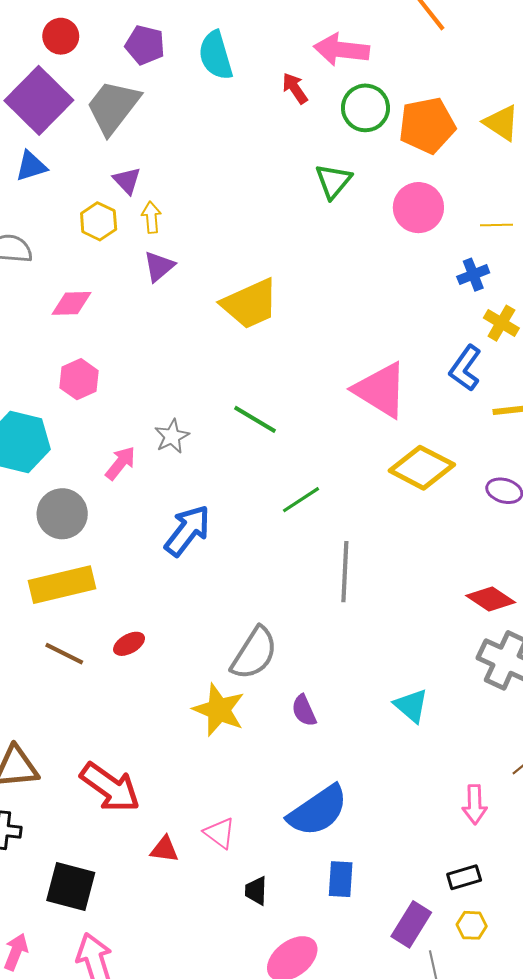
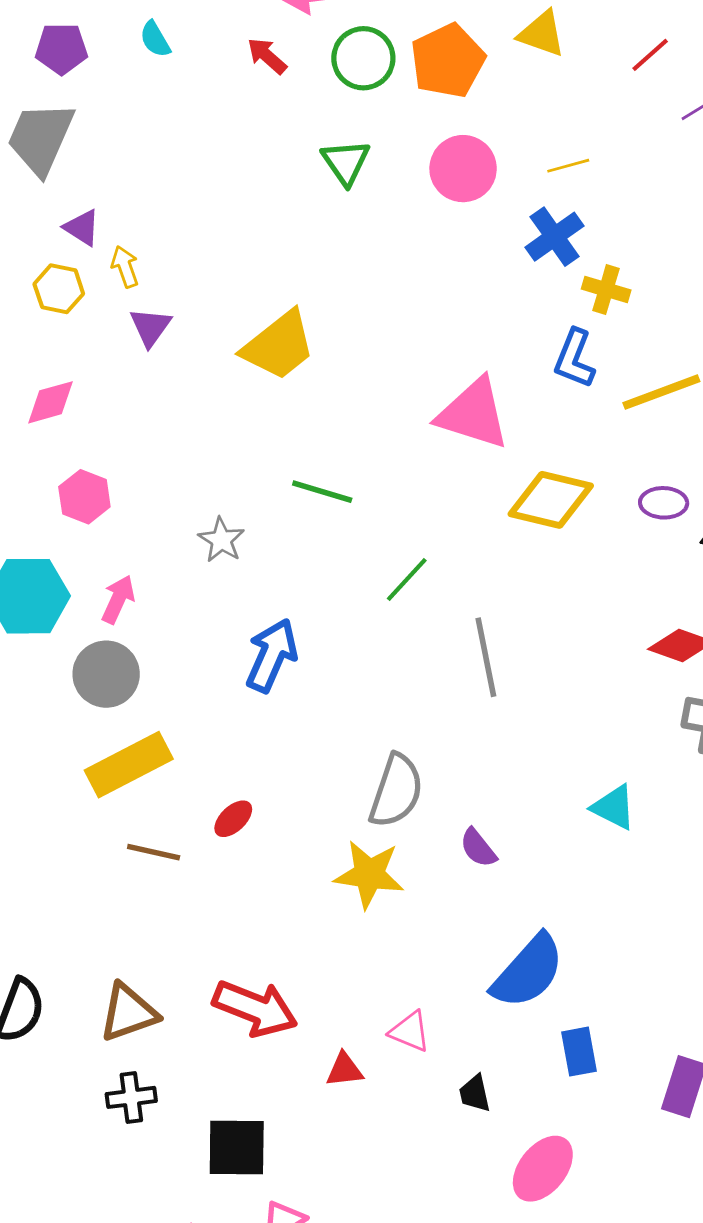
cyan semicircle: (216, 55) -> (155, 39), size x0.6
blue cross: (473, 275) -> (554, 237), size x1.4
pink arrow: (120, 463) -> (118, 599), moved

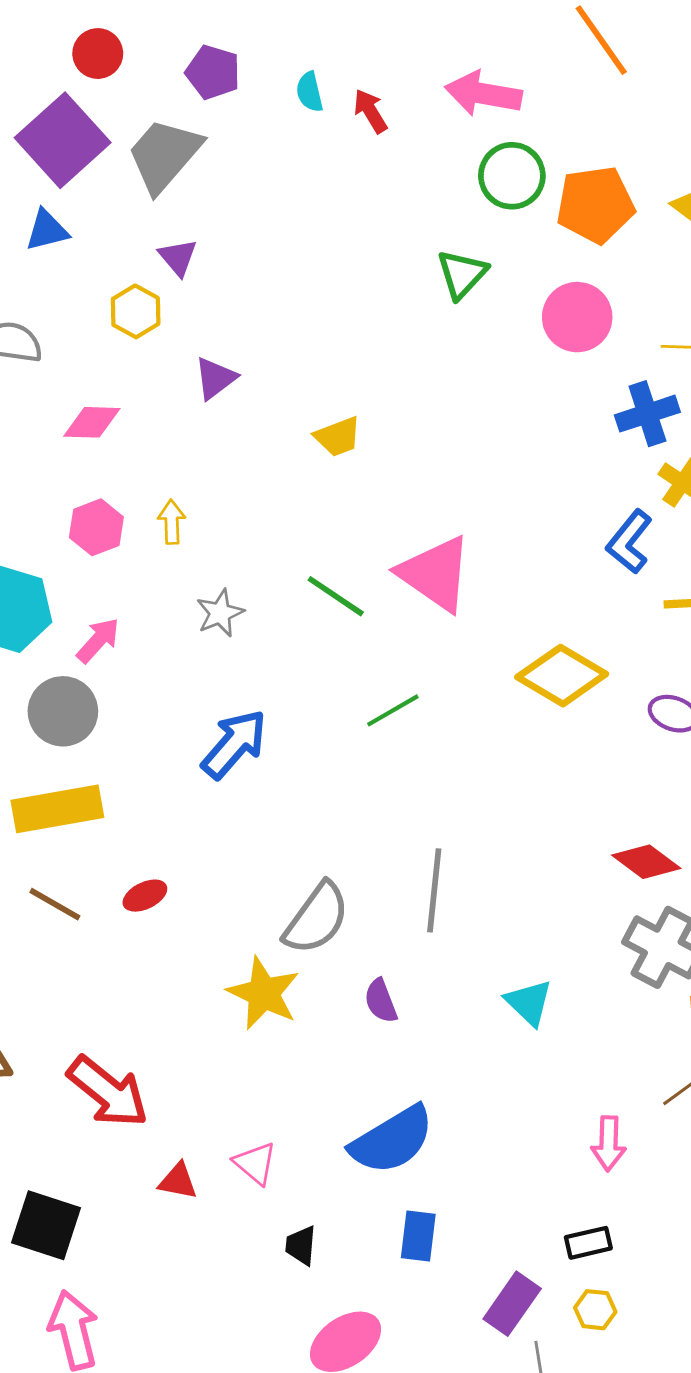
red arrow: (267, 56) -> (370, 111), moved
yellow arrow: (125, 267) -> (172, 522), moved
yellow trapezoid: (279, 346) -> (338, 437), size x0.6
pink triangle: (473, 414) -> (435, 574), moved
gray line: (486, 657) -> (434, 890), moved

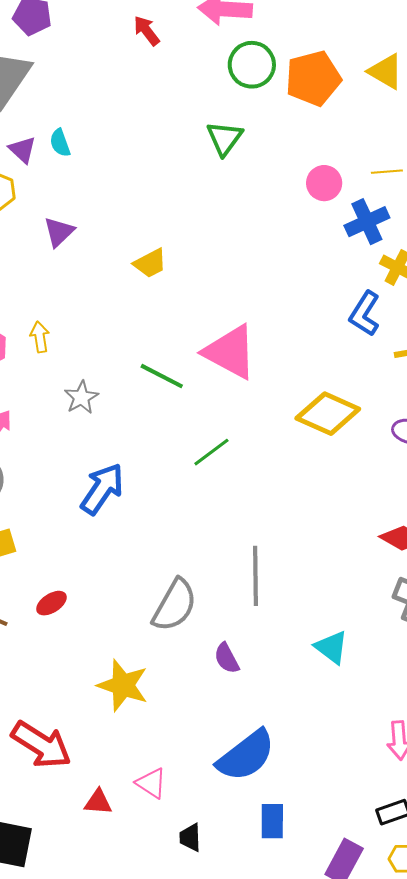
cyan semicircle: (309, 92) -> (60, 143), moved
pink circle: (577, 317) -> (324, 183), moved, size x0.7
yellow star: (264, 993) -> (123, 685), moved

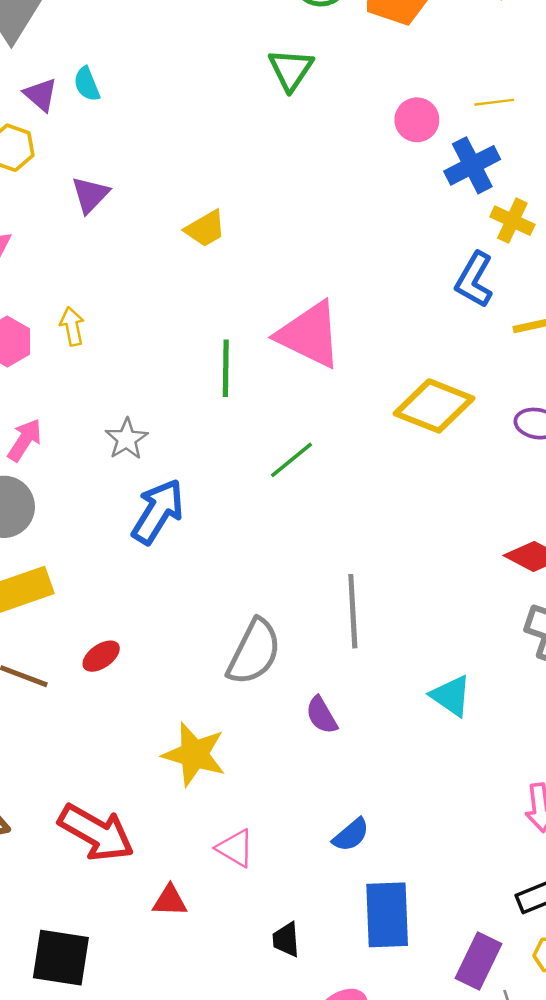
green line: (162, 376) -> (226, 368), turned 66
gray star: (81, 397) -> (127, 439), moved
blue semicircle: (246, 756) -> (351, 835), size x0.5
pink triangle: (151, 783) -> (235, 848), moved
blue rectangle: (272, 821) -> (387, 915), size x1.5

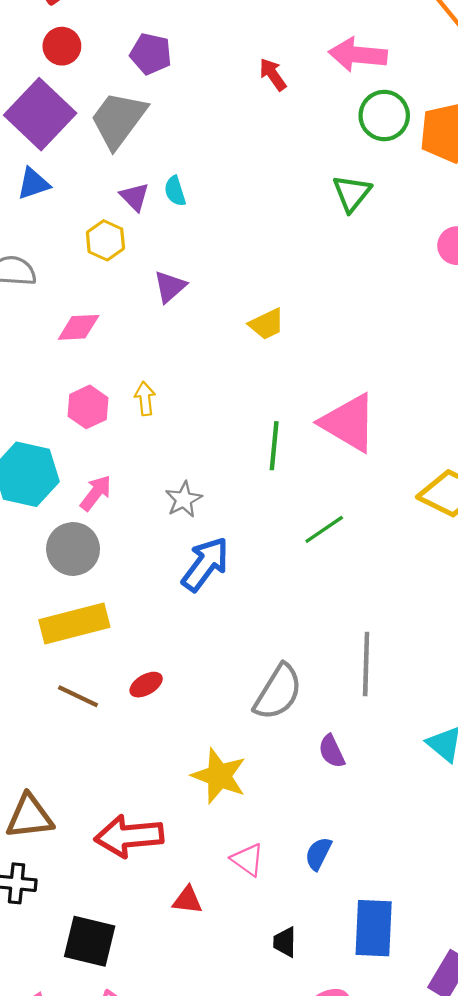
red arrow: (96, 833) -> (129, 836), turned 140
blue semicircle: (351, 835) -> (318, 854), moved, turned 152

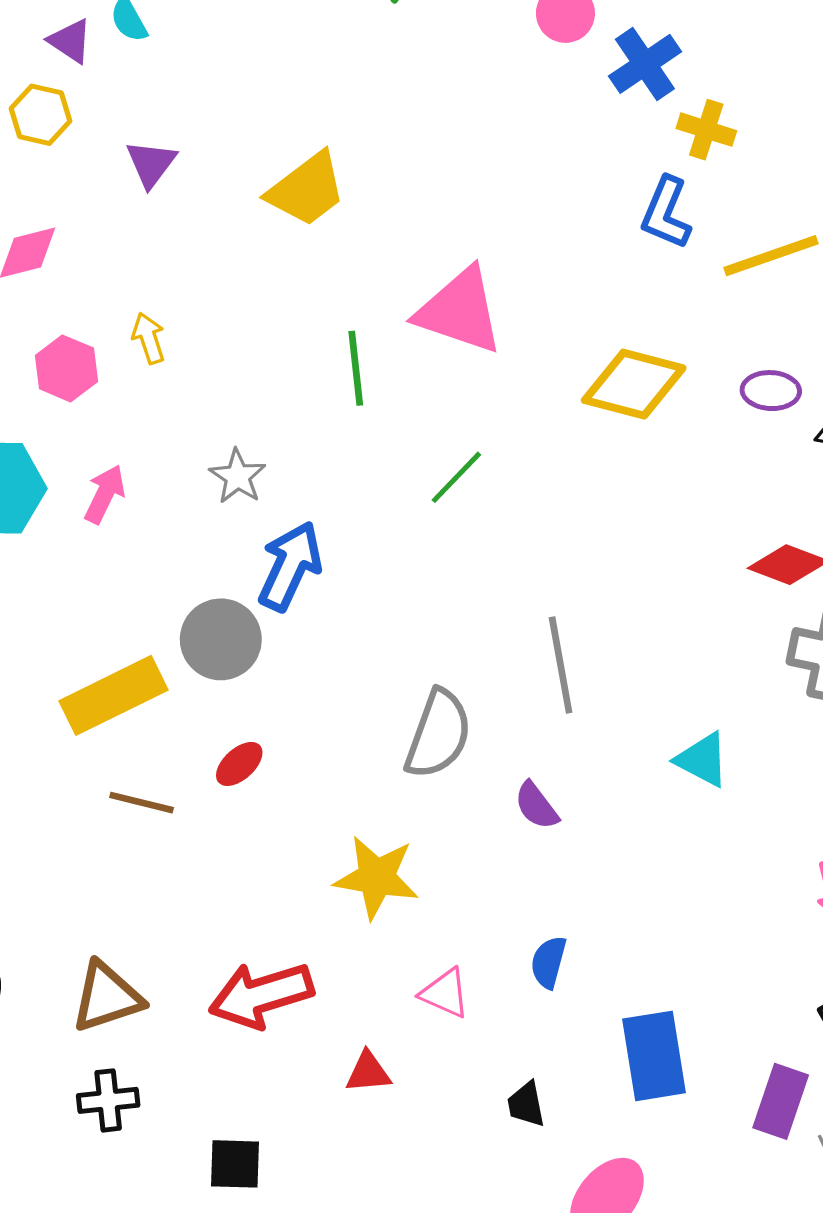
yellow trapezoid: (267, 324) -> (307, 189), size x1.5
gray circle: (73, 549) -> (221, 639), moved
black square: (90, 941) -> (235, 1164), size x0.7

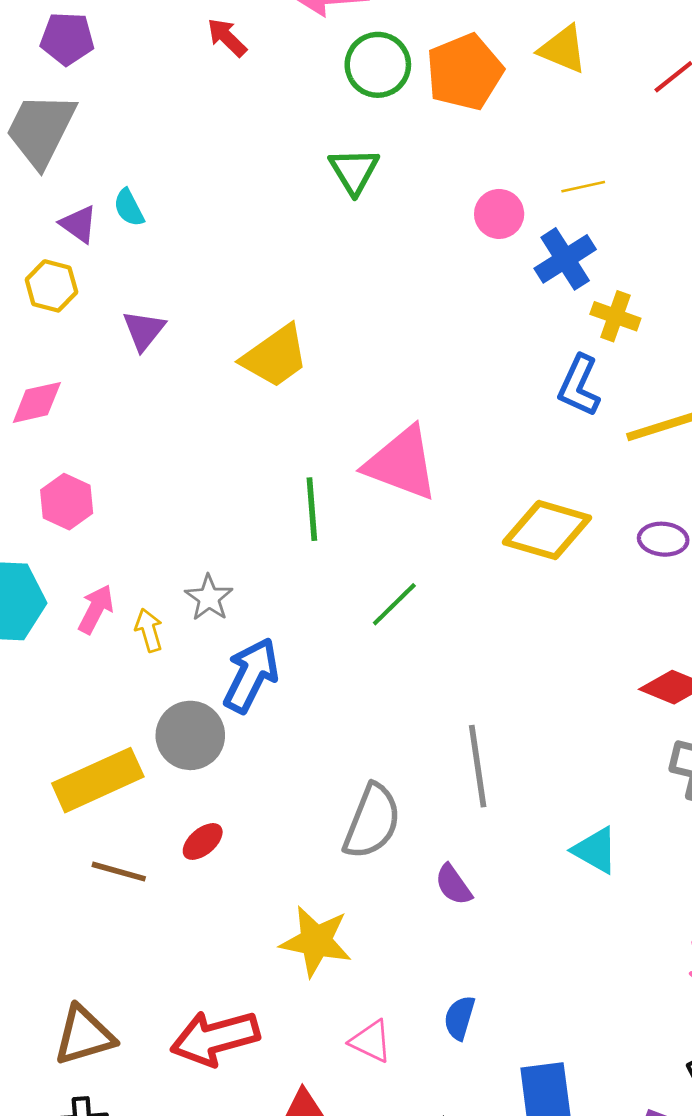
yellow arrow: (149, 338) -> (149, 630), moved

